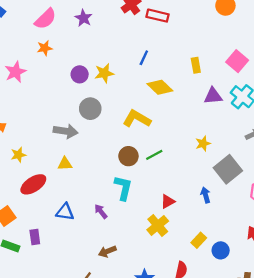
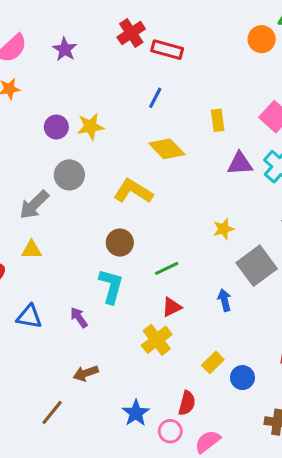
blue line: (144, 58) -> (155, 98), moved
gray arrow: (66, 131) -> (34, 205), turned 125
green line: (154, 155) -> (167, 268), moved

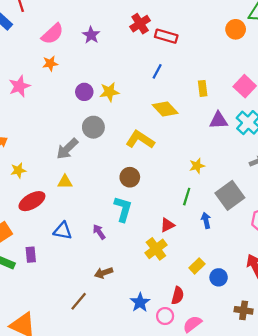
yellow star: (224, 229) -> (197, 166), moved
green line: (167, 268) -> (187, 197), moved, turned -48

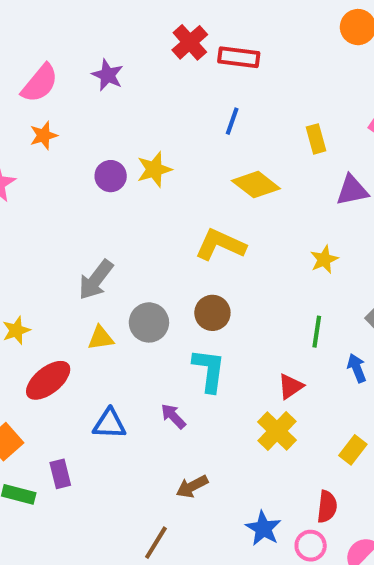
gray circle: (93, 127) -> (149, 322), moved
yellow star: (197, 166) -> (324, 259), moved

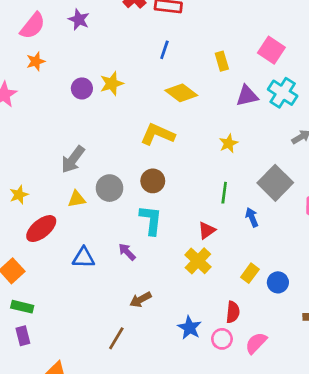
purple rectangle: (60, 474) -> (23, 336), moved

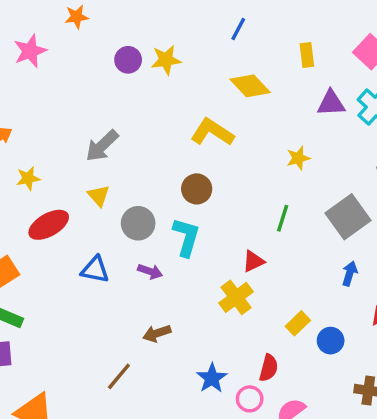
gray circle: (110, 188) -> (138, 223), moved
yellow triangle: (77, 199) -> (99, 196), turned 48
blue arrow: (252, 217) -> (350, 273), moved, turned 30
purple arrow: (127, 252) -> (150, 271), turned 144

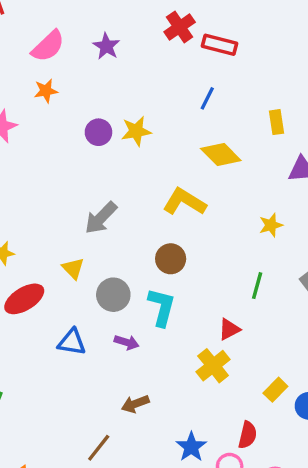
gray arrow: (102, 146) -> (101, 218), moved

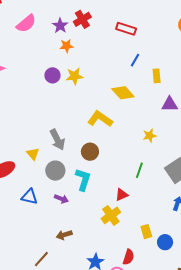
red cross: (180, 27) -> (82, 19), moved
orange star: (46, 91) -> (66, 46), moved
blue line: (207, 98) -> (135, 60), moved
gray arrow: (101, 218) -> (57, 140), moved, turned -75
yellow rectangle: (275, 390) -> (146, 232), turned -64

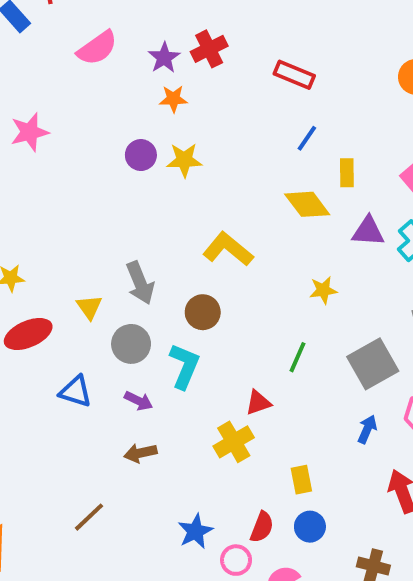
yellow diamond: (123, 93) -> (307, 204), moved
brown arrow: (64, 235) -> (140, 453), moved
blue circle: (165, 242) -> (310, 527), moved

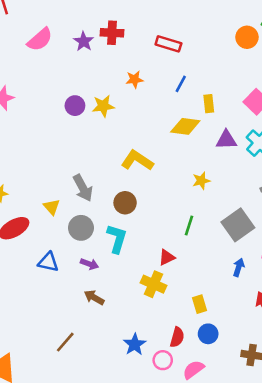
red cross: (209, 49) -> (112, 33), turned 35
orange star: (173, 99) -> (134, 79), moved
yellow diamond: (307, 204) -> (185, 126), turned -40
yellow cross: (234, 442) -> (153, 284), turned -30
brown arrow: (140, 453) -> (94, 297), turned 48

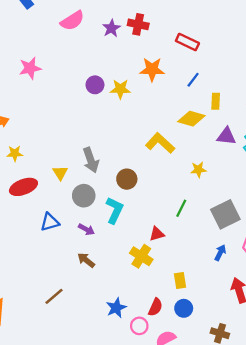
orange star: (134, 79) -> (152, 69), size x1.5
yellow L-shape: (137, 160) -> (160, 143), moved
blue triangle: (48, 262) -> (50, 222), turned -36

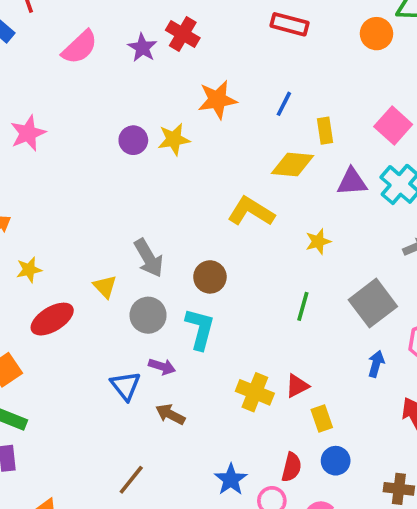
red cross: (138, 24) -> (183, 34), turned 30
red rectangle: (187, 42) -> (290, 24), moved
blue triangle: (50, 222) -> (126, 386), moved, turned -42
red triangle: (157, 234) -> (297, 386), moved

